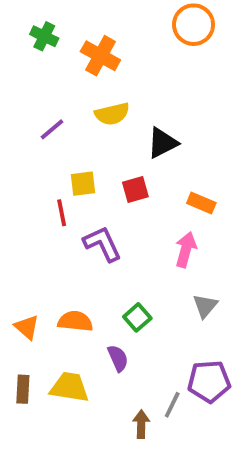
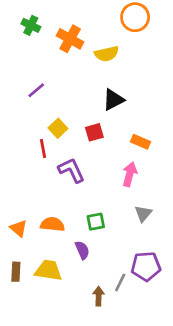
yellow semicircle: (112, 114) -> (107, 54), moved
yellow square: (83, 184) -> (58, 128), turned -36
green square: (137, 317) -> (96, 222), turned 30

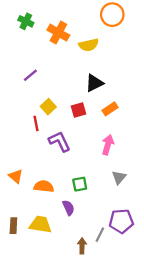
orange rectangle: (140, 142) -> (110, 109), moved, turned -56
orange triangle: (19, 228) -> (16, 176), moved

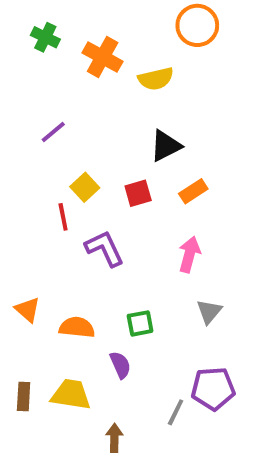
brown arrow: (82, 246) -> (114, 438), moved

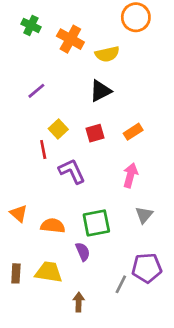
black triangle: (166, 146) -> (100, 91), moved
green square: (140, 323) -> (96, 223), size x1.5

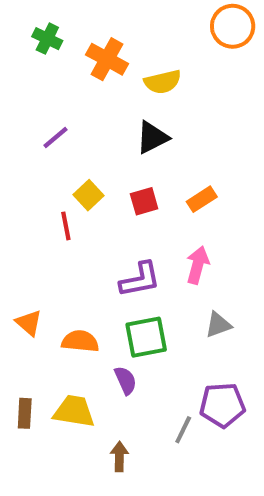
orange circle: (136, 17) -> (233, 26), moved
purple L-shape: (72, 171) -> (140, 280), moved, turned 104
gray triangle: (144, 215) -> (218, 325), turned 30

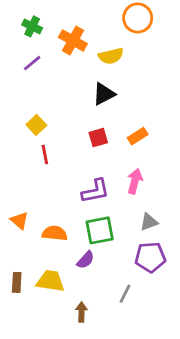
orange circle: (233, 26) -> (138, 18), moved
purple line: (56, 137) -> (32, 63), moved
yellow square: (88, 195) -> (36, 125), moved
purple semicircle: (126, 380) -> (86, 260), turned 66
purple pentagon: (222, 405) -> (150, 257), moved

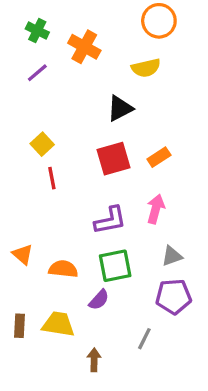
yellow semicircle: (111, 56) -> (146, 68), moved
red square: (98, 138) -> (114, 159), size x1.5

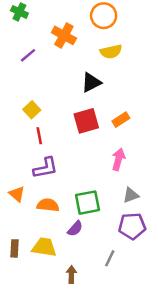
orange circle: (159, 21) -> (104, 16), moved
green cross: (37, 31) -> (19, 12), moved
purple L-shape: (110, 220) -> (45, 168), moved

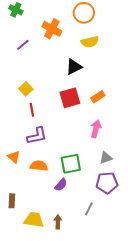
yellow trapezoid: (44, 247) -> (34, 220), moved

